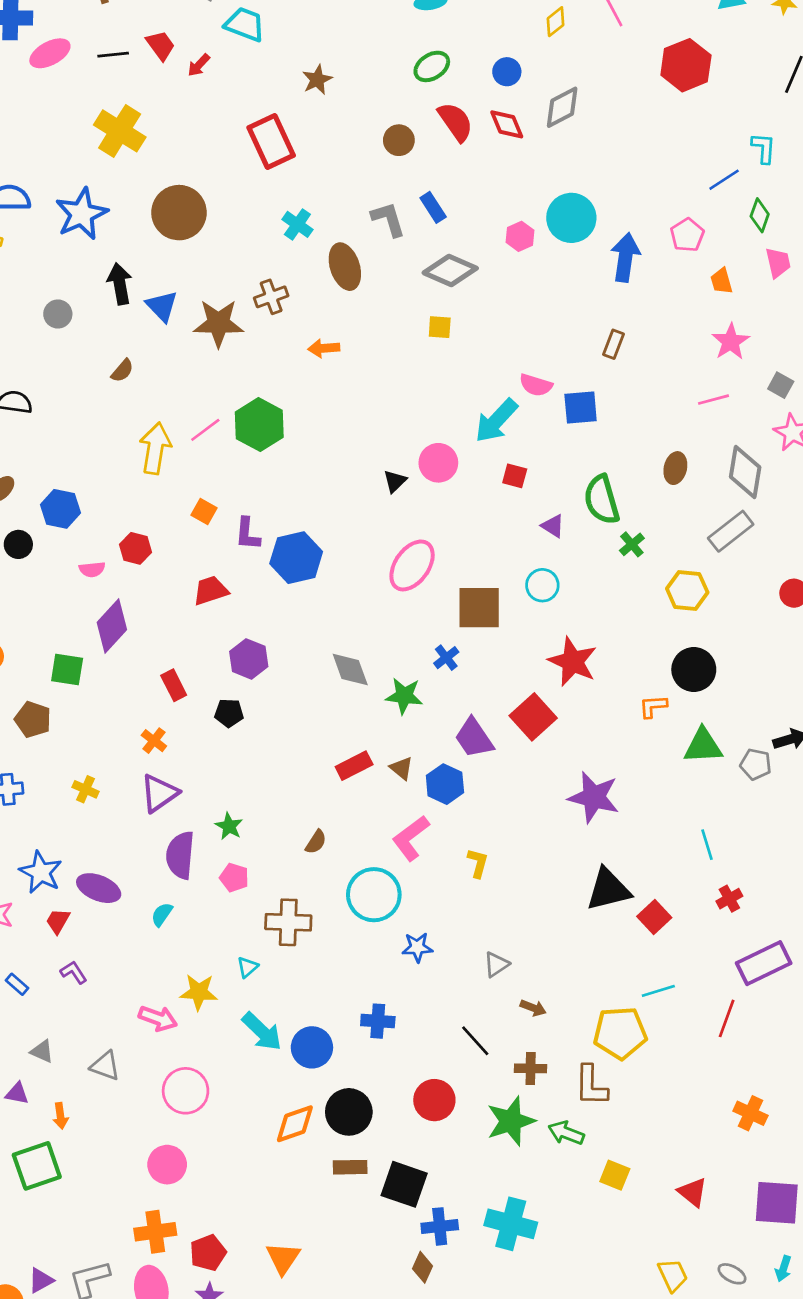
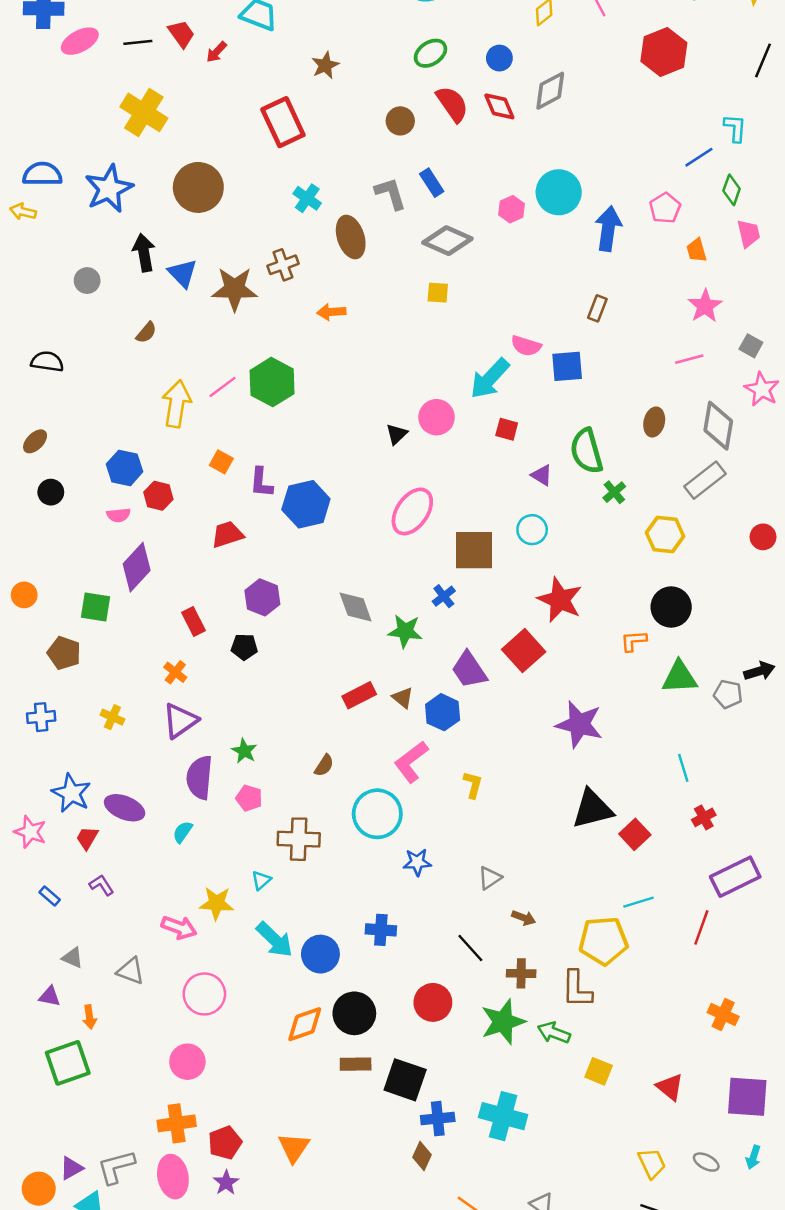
blue hexagon: (60, 509) -> (125, 468), moved

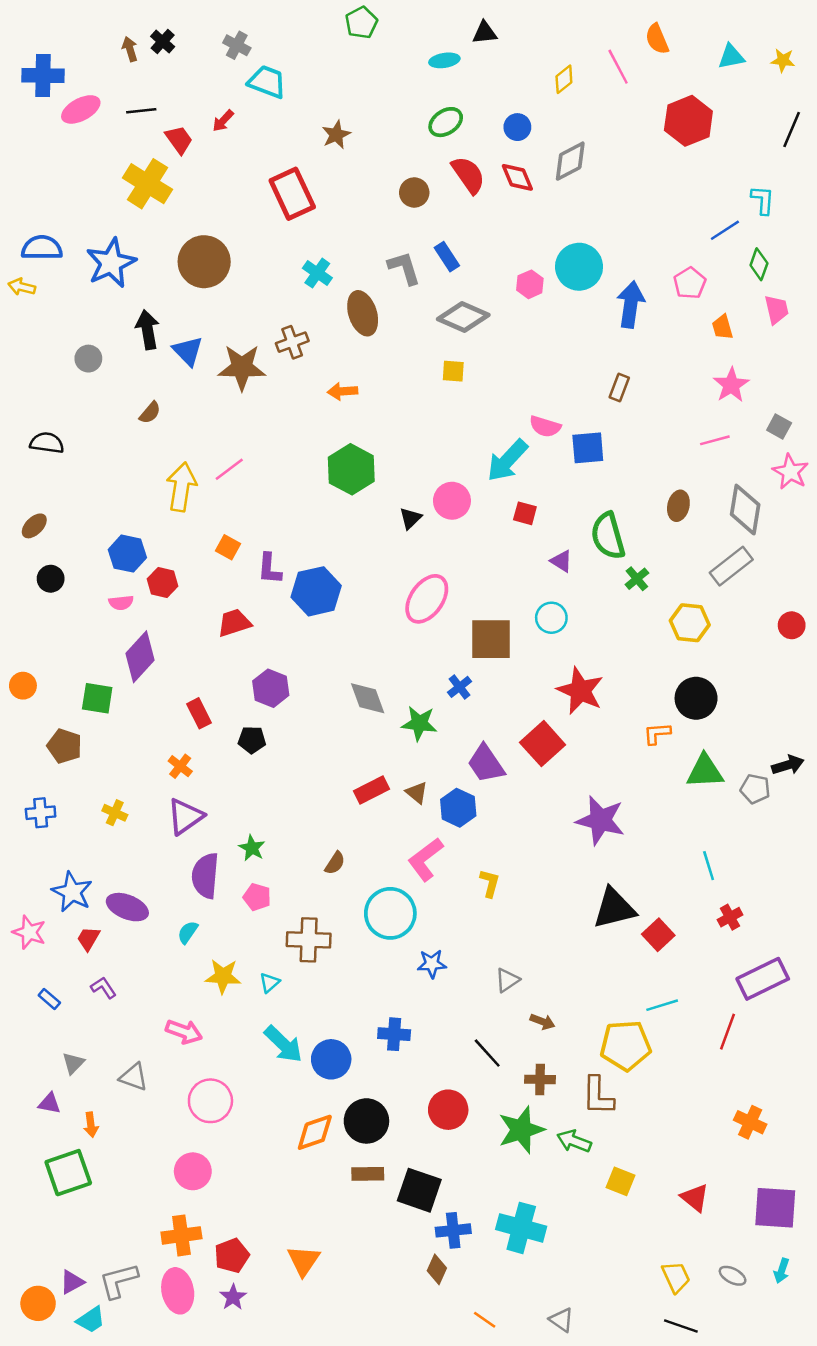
red trapezoid: (181, 34) -> (179, 140), moved
green hexagon: (272, 382) -> (351, 469), moved
yellow star: (216, 903) -> (223, 976), moved
gray triangle: (73, 958) -> (73, 1063), turned 50

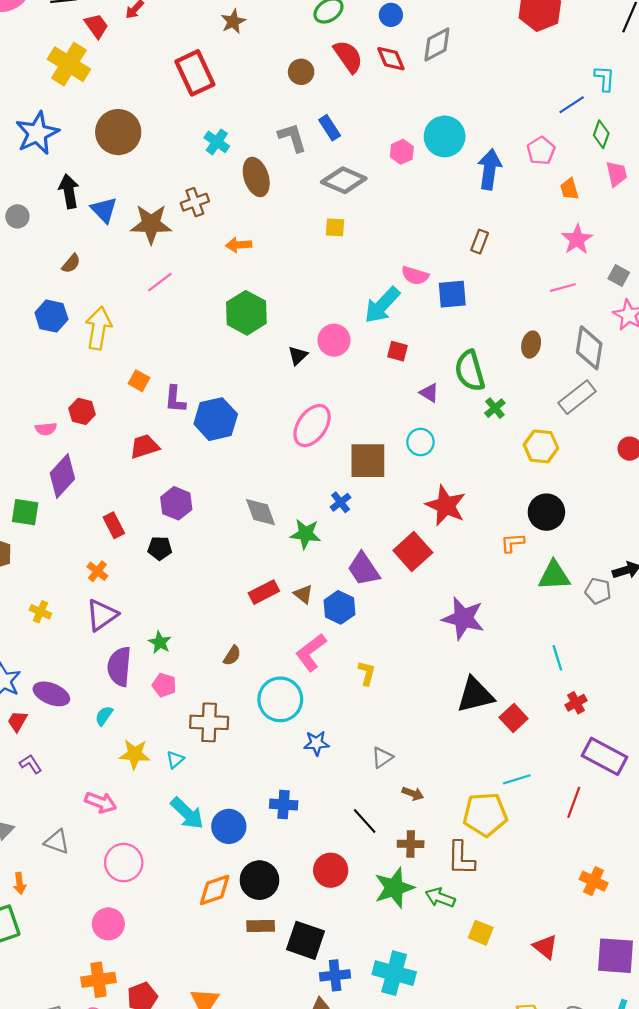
pink line: (229, 469) -> (160, 282), moved
blue hexagon: (127, 554) -> (51, 316), moved
purple rectangle: (763, 979) -> (604, 756), turned 54

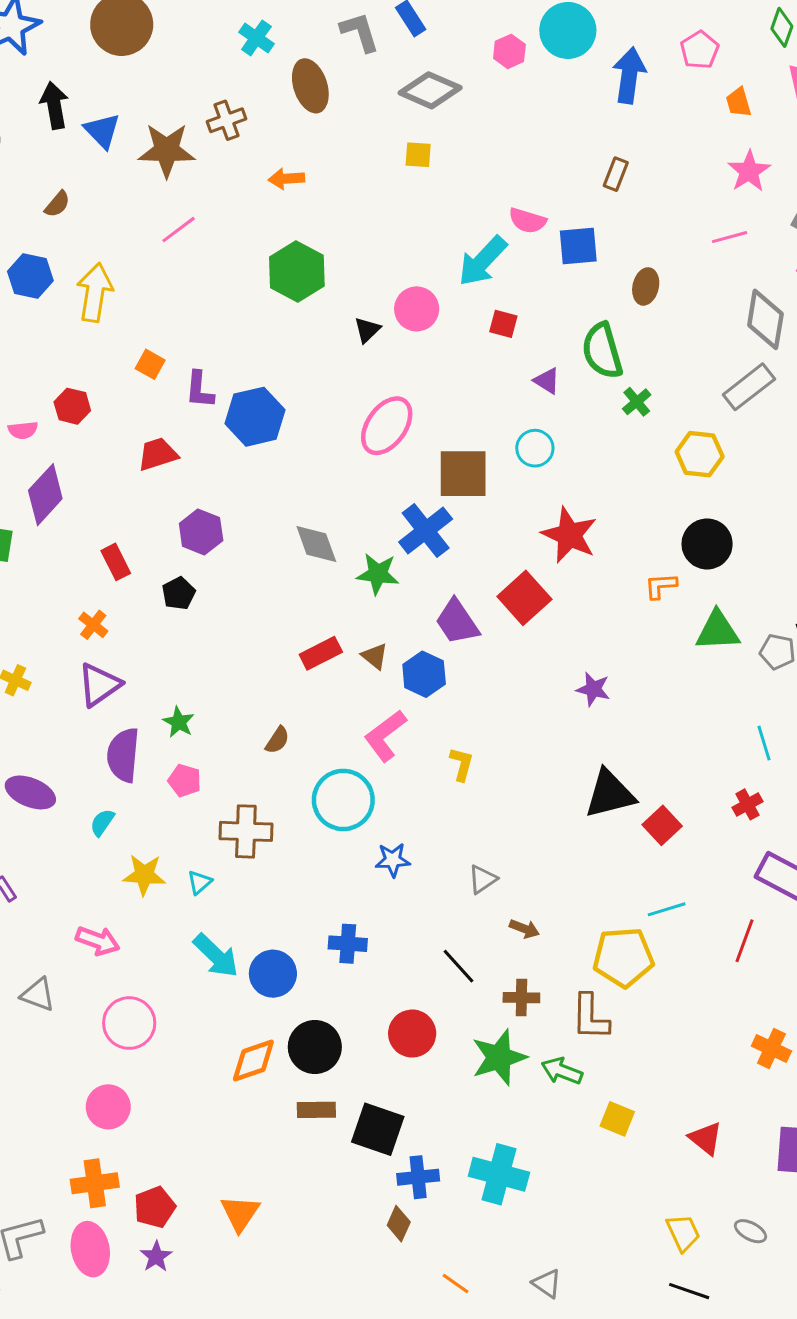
brown ellipse: (531, 345) -> (646, 286), moved
blue cross: (341, 502) -> (426, 530), size x1.8
black pentagon: (160, 548) -> (179, 593), turned -30
purple star: (463, 618) -> (593, 689), size x0.6
cyan line: (557, 658) -> (764, 743), moved

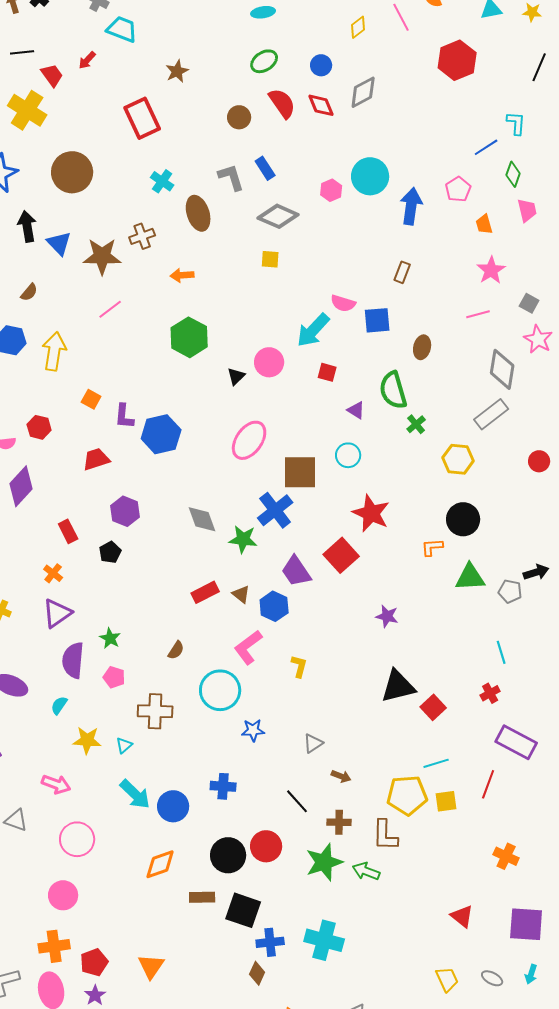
black circle: (315, 1047) -> (228, 855), moved
yellow square: (617, 1119) -> (446, 801), moved, turned -30

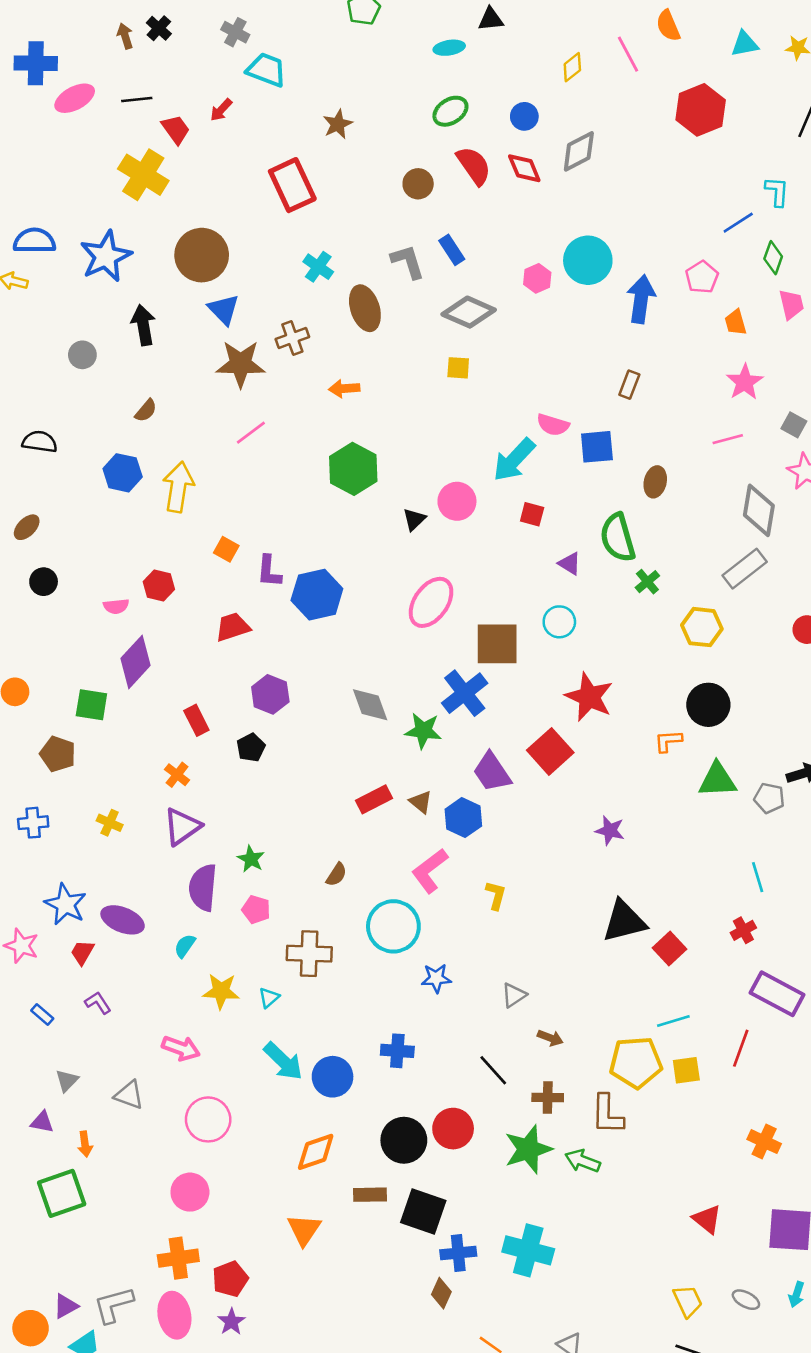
blue triangle: (59, 243) -> (224, 309), moved
orange triangle: (151, 966) -> (304, 1230), moved

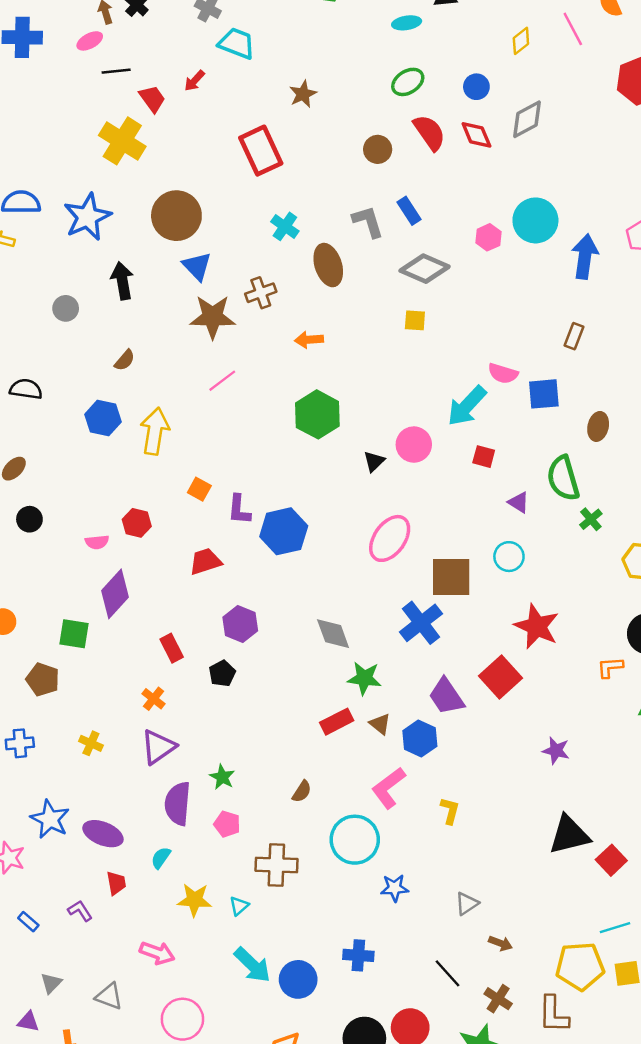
pink ellipse: (75, 98) -> (90, 41), moved, size x0.7
green star: (423, 731) -> (364, 678), moved
red trapezoid: (82, 952) -> (116, 883), moved, turned 140
brown cross: (548, 1097) -> (498, 999), turned 32

